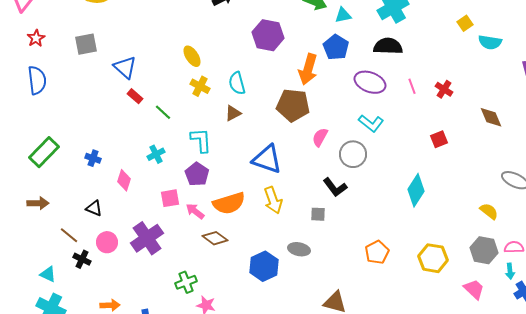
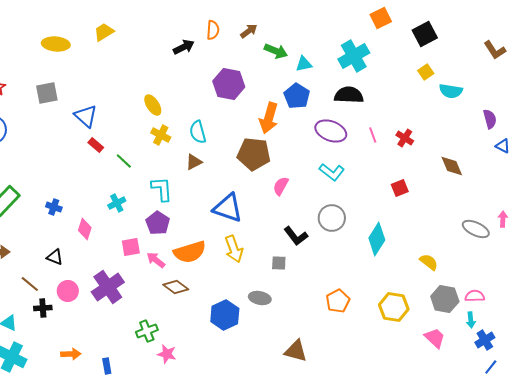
gray circle: (353, 154) -> (332, 218), moved
yellow semicircle: (489, 211) -> (429, 262), moved
black cross: (82, 259) -> (43, 308), turned -30

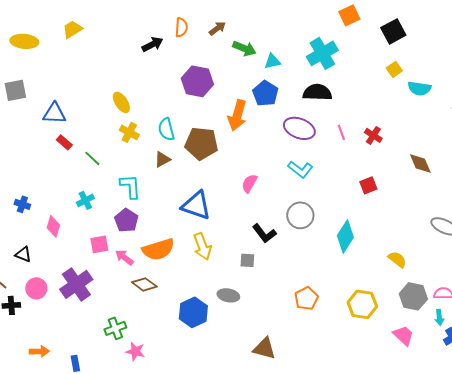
blue triangle: (86, 116) -> (54, 113), turned -40
brown pentagon: (254, 154) -> (201, 143), moved

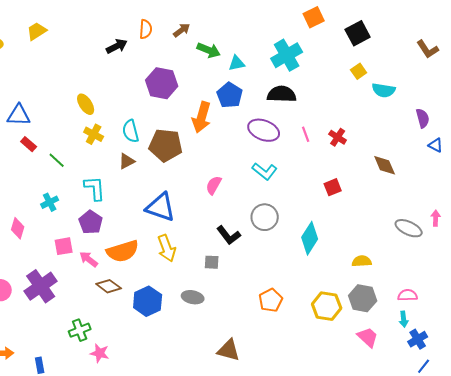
yellow semicircle: (397, 259) -> (362, 261), turned -42
gray hexagon: (413, 296) -> (363, 298), moved
blue hexagon: (193, 312) -> (148, 301), moved

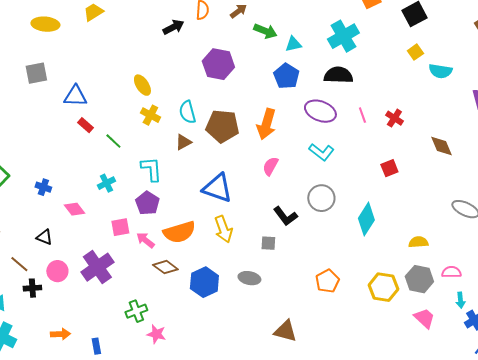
orange arrow: (202, 117) -> (266, 124), moved
pink diamond: (18, 228) -> (74, 209), turned -55
pink semicircle: (408, 295) -> (451, 272), moved

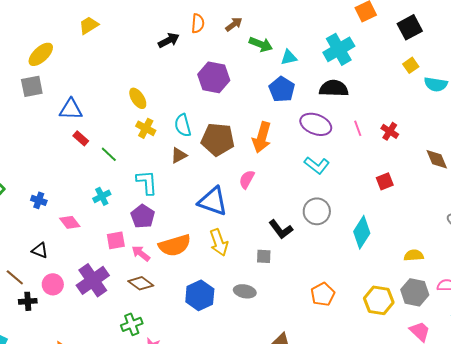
yellow ellipse: (45, 24) -> (41, 54), moved, turned -48
pink semicircle: (270, 166) -> (247, 179), moved
brown diamond: (165, 267) -> (141, 283), moved

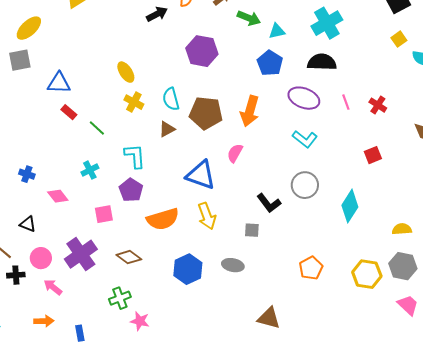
pink arrow: (141, 253) -> (53, 287), moved

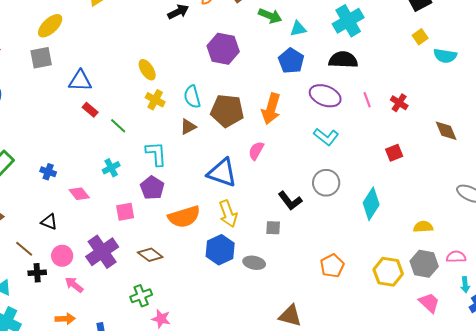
blue hexagon: (188, 269) -> (220, 250), moved

